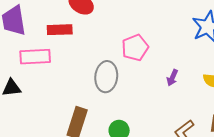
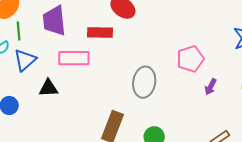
pink pentagon: (135, 48) -> (190, 59), moved

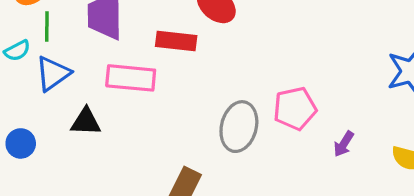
pink pentagon: (190, 59) -> (295, 108), moved

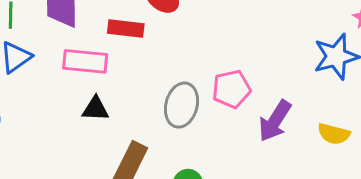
black triangle: (86, 122) -> (95, 109), moved
purple arrow: (344, 144) -> (275, 121), size x1.8

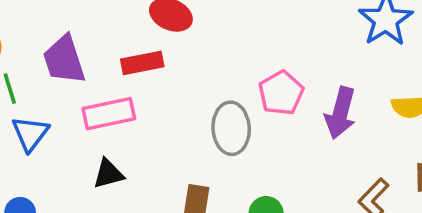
black triangle: (95, 109) -> (108, 174), moved

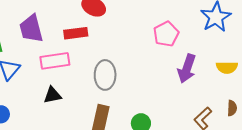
pink pentagon: (281, 93) -> (166, 34), moved
gray ellipse: (231, 128) -> (105, 75), moved

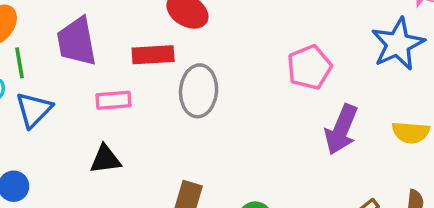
pink rectangle: (55, 61) -> (114, 100), size x0.7
gray ellipse: (105, 75) -> (199, 91), moved

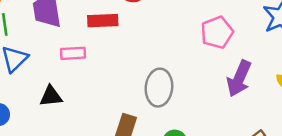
gray ellipse: (199, 91) -> (159, 88), moved
black triangle: (105, 159) -> (51, 96), moved

